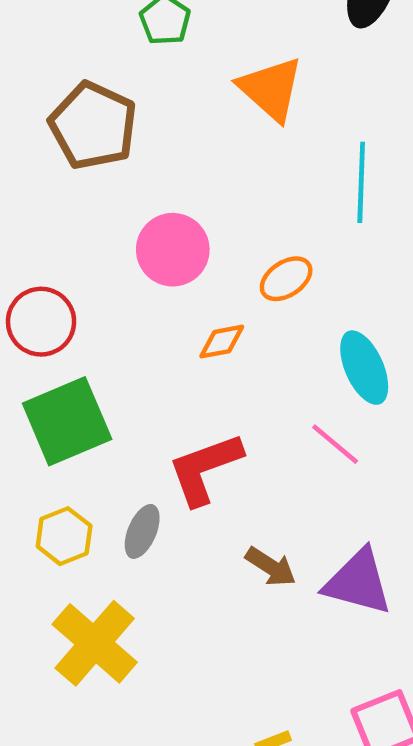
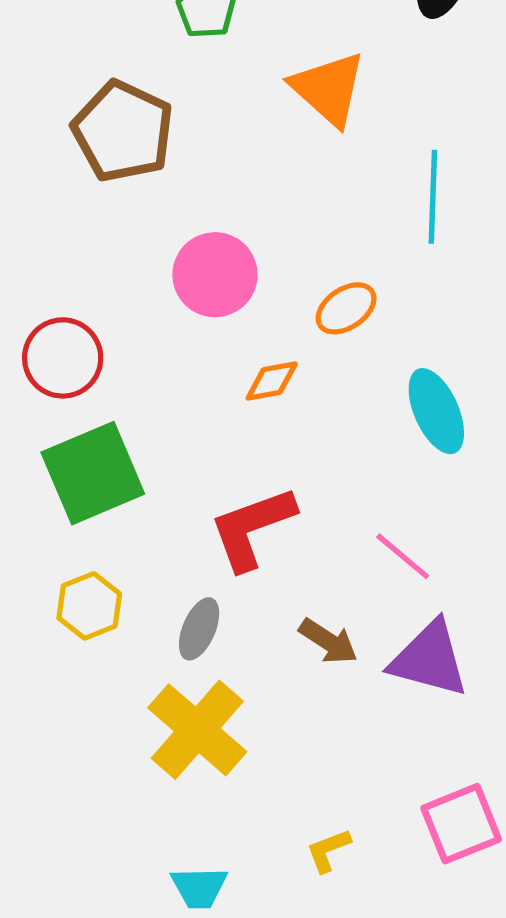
pink line: (335, 444) -> (403, 556), moved
gray ellipse: (142, 531) -> (199, 629), moved
yellow cross: (95, 643) -> (197, 730), moved

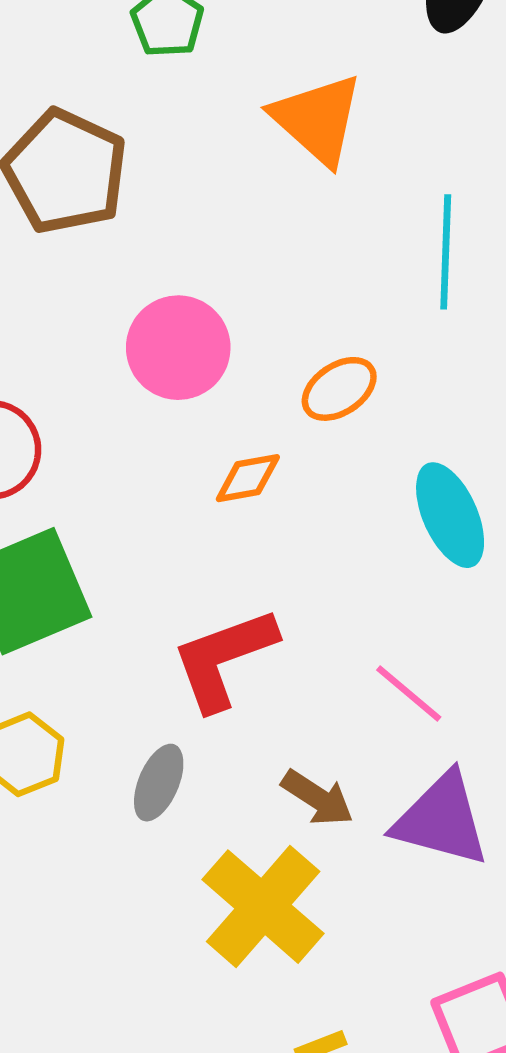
yellow cross: (197, 730) -> (263, 907), moved

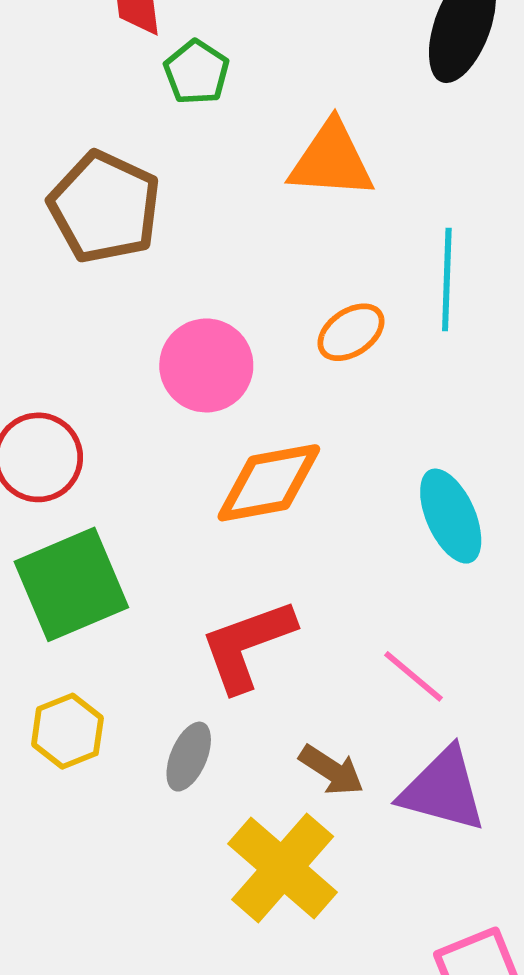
orange triangle: (317, 119) -> (331, 160), turned -38
orange ellipse: (339, 389) -> (351, 332), moved
orange diamond: (248, 478) -> (269, 483), size x1.8

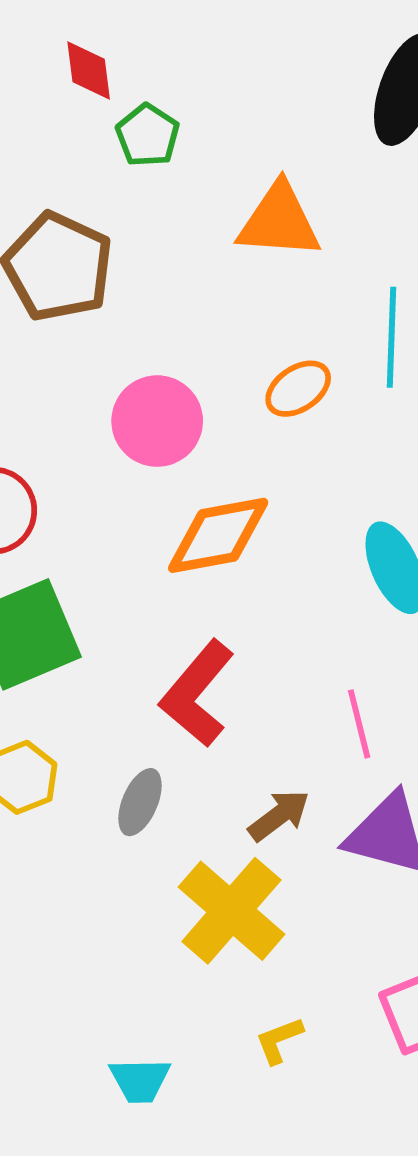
red L-shape: (247, 645) -> (197, 693), turned -30
pink line: (414, 676) -> (359, 724), turned 36
brown arrow: (331, 770) -> (279, 815), turned -70

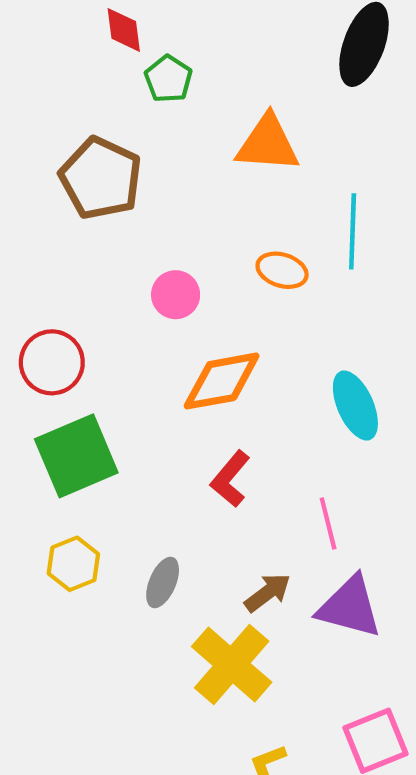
orange ellipse: (298, 389) -> (282, 270), turned 51
pink circle: (157, 421) -> (176, 295), size x0.7
red L-shape: (197, 693) -> (230, 479), moved, size x0.7

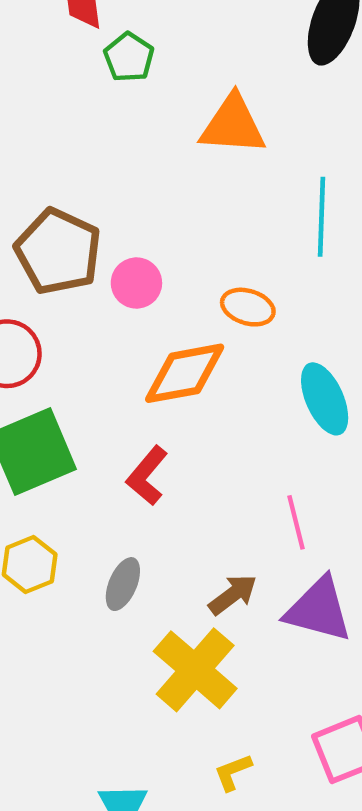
brown pentagon: (101, 178) -> (58, 251), moved
orange ellipse: (282, 270) -> (248, 307), moved
red L-shape: (230, 479) -> (147, 476), moved

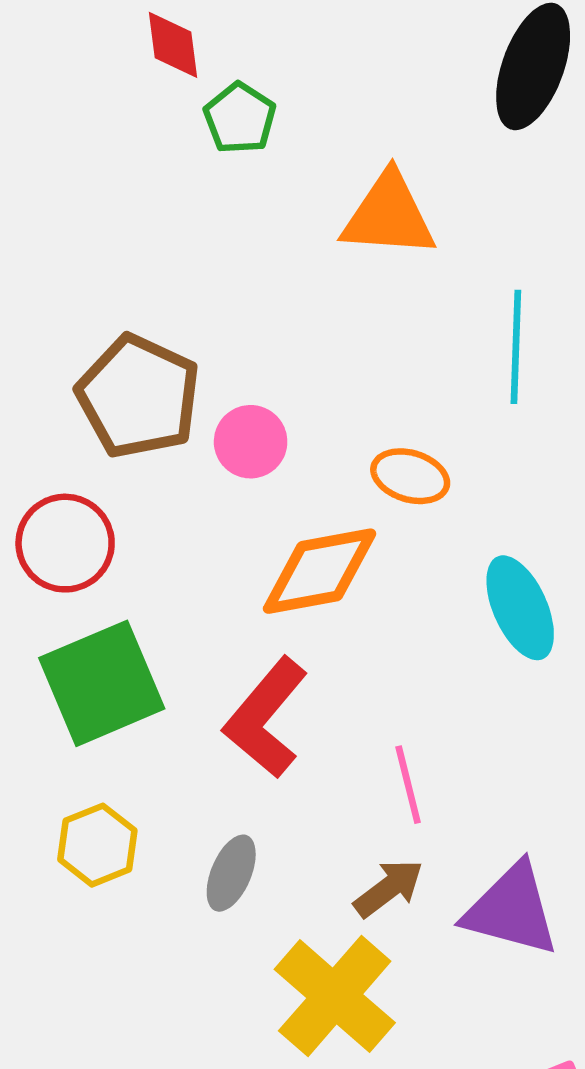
red L-shape: (147, 476) -> (266, 718), size x1.4
pink line: (296, 522) -> (408, 785), moved

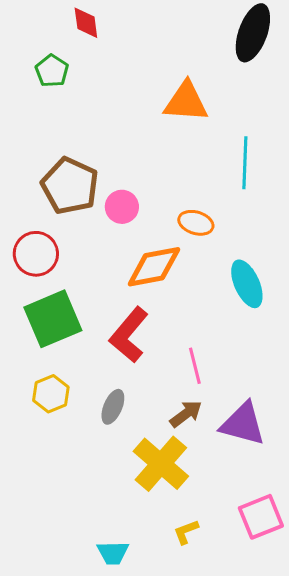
green pentagon: (240, 118) -> (52, 71), moved

